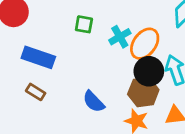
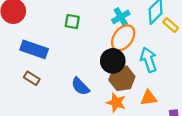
cyan cross: (120, 37) -> (121, 17), moved
black circle: (149, 71) -> (113, 61), moved

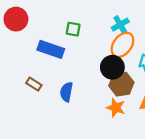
blue rectangle: (34, 49) -> (51, 49), moved
blue semicircle: (80, 86) -> (66, 92), moved, turned 54

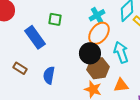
blue rectangle: (51, 49) -> (35, 37), turned 35

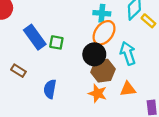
cyan cross: (97, 15) -> (102, 13), turned 35
green square: (55, 19) -> (56, 42), moved
blue semicircle: (49, 75) -> (50, 89), moved

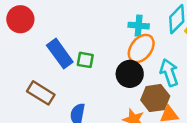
brown rectangle: (18, 71) -> (41, 93), size x1.5
brown hexagon: (103, 71) -> (155, 98), moved

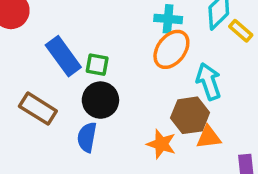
black circle: (130, 74) -> (100, 100), moved

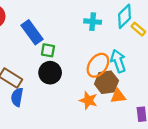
orange ellipse: (171, 49) -> (98, 65), moved
blue rectangle: (63, 56) -> (32, 32), moved
blue semicircle: (87, 137) -> (17, 97), moved

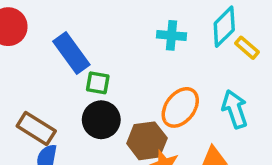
cyan arrow: (118, 61) -> (235, 109), moved
brown hexagon: (106, 82) -> (147, 141), moved

